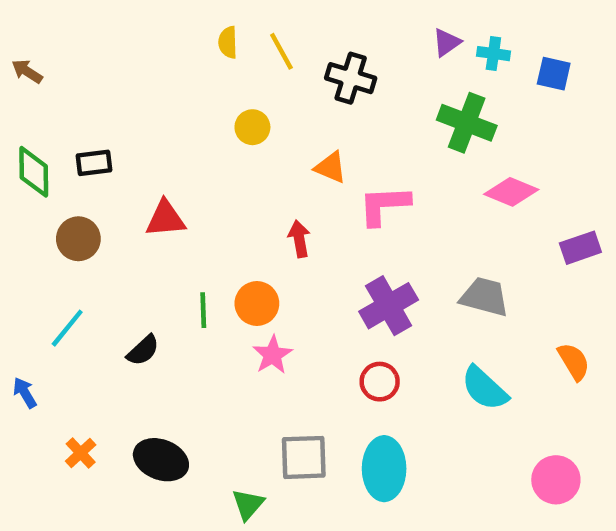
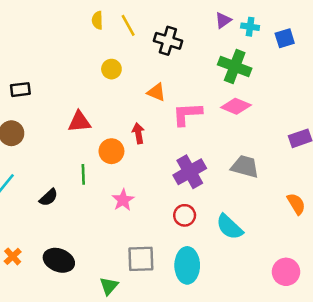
blue square: (554, 74) -> (285, 38), turned -30
pink diamond: (511, 192) -> (236, 106), moved
red triangle: (165, 219) -> (79, 122), moved
orange circle: (257, 303) -> (111, 151), moved
cyan semicircle: (485, 388) -> (230, 227), moved

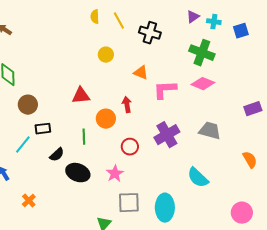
black rectangle: (20, 90) -> (43, 129), moved
pink star: (123, 200) -> (115, 174), moved
red circle: (185, 215) -> (130, 147), moved
black ellipse: (59, 260) -> (78, 173), moved

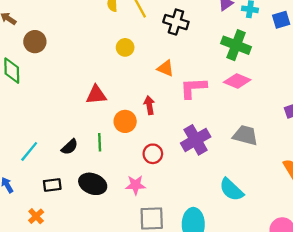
brown circle: (28, 105) -> (35, 42), moved
black rectangle: (43, 129) -> (52, 185), moved
black semicircle: (57, 155) -> (70, 147), moved
pink star: (115, 174) -> (135, 185), turned 30

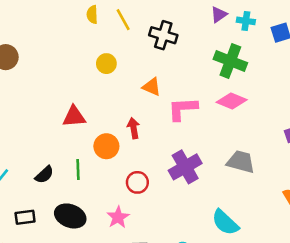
pink star: (135, 185) -> (118, 217), turned -30

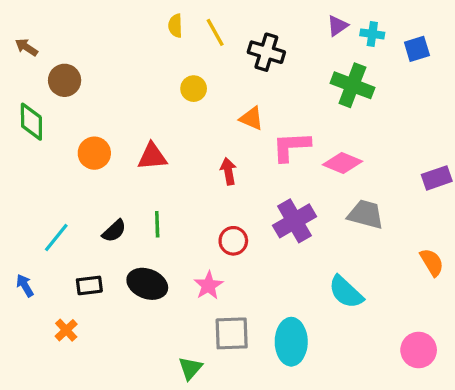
pink diamond: (232, 101) -> (342, 163), moved
orange circle: (106, 146) -> (94, 153), moved

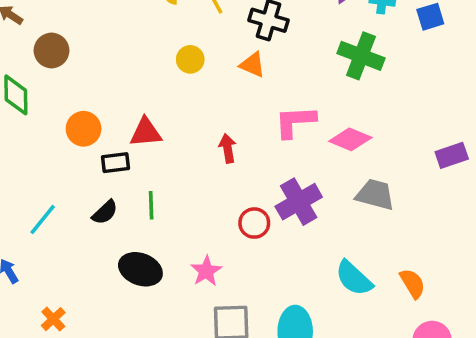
orange triangle: (251, 118) -> (252, 65), moved
red circle: (233, 241) -> (254, 223), moved
orange semicircle: (432, 262) -> (413, 283), moved
black rectangle: (89, 285) -> (116, 163), moved

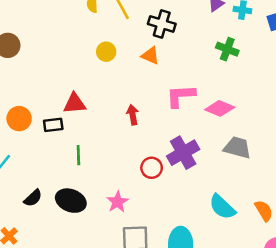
green cross: (361, 56) -> (227, 49), size x0.7
orange circle: (84, 129) -> (19, 119), moved
black semicircle: (105, 212) -> (33, 198), moved

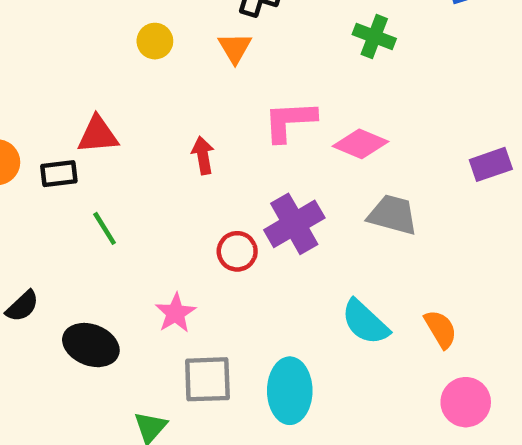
orange triangle: (150, 55) -> (235, 48), turned 36
green line: (78, 155) -> (105, 228), turned -30
black ellipse: (71, 201) -> (91, 345), moved

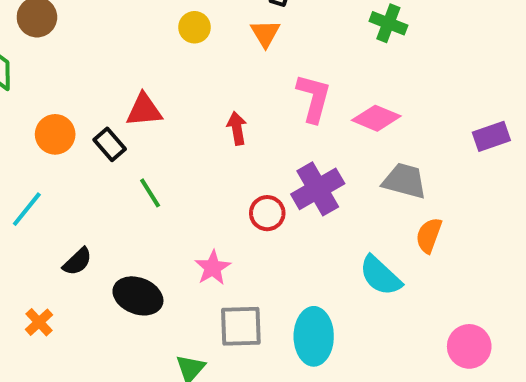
pink L-shape: (290, 121) -> (314, 98), turned 108
black rectangle: (59, 174) -> (110, 144), turned 56
orange semicircle: (441, 329) -> (429, 235), moved, turned -129

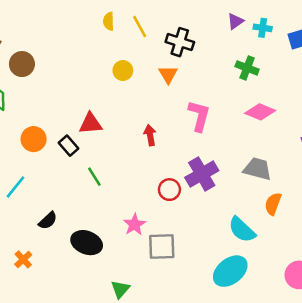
pink diamond: (376, 118) -> (260, 112), moved
gray square: (241, 326) -> (162, 246), moved
cyan ellipse: (314, 336) -> (230, 271), moved, turned 52

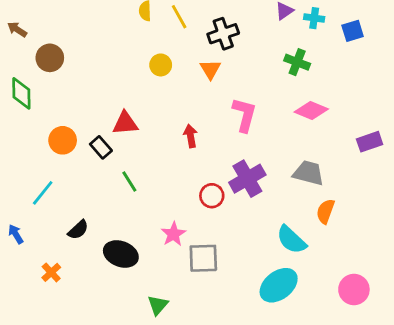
black cross: (180, 42) -> (223, 34), turned -36

